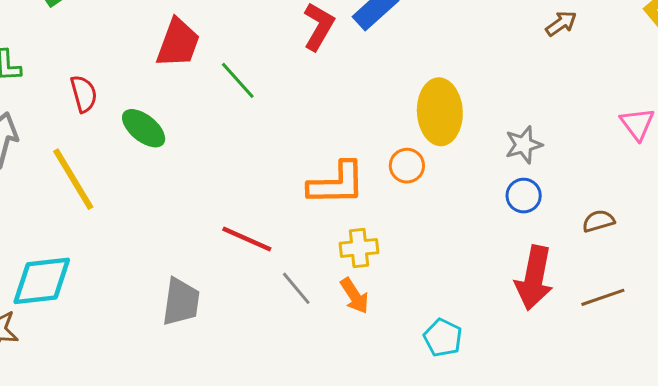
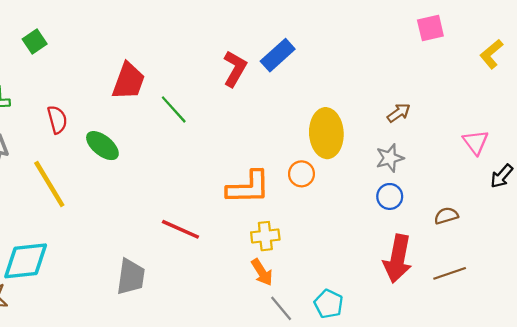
brown arrow: (561, 23) -> (399, 113), moved
gray line: (296, 288) -> (281, 308), moved

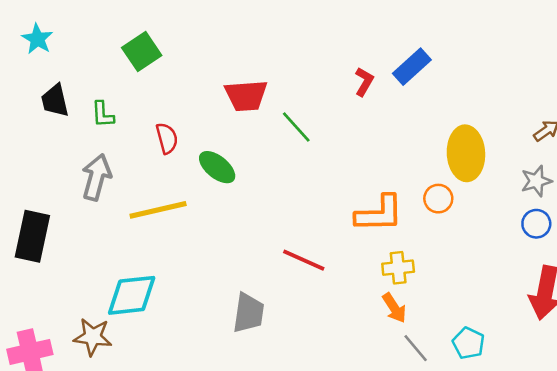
green square: (35, 42) -> (142, 52), size x1.4
red L-shape: (235, 69) -> (364, 82), size x0.7
red trapezoid: (128, 81) -> (246, 96), turned 66
yellow line: (49, 184) -> (158, 210), turned -72

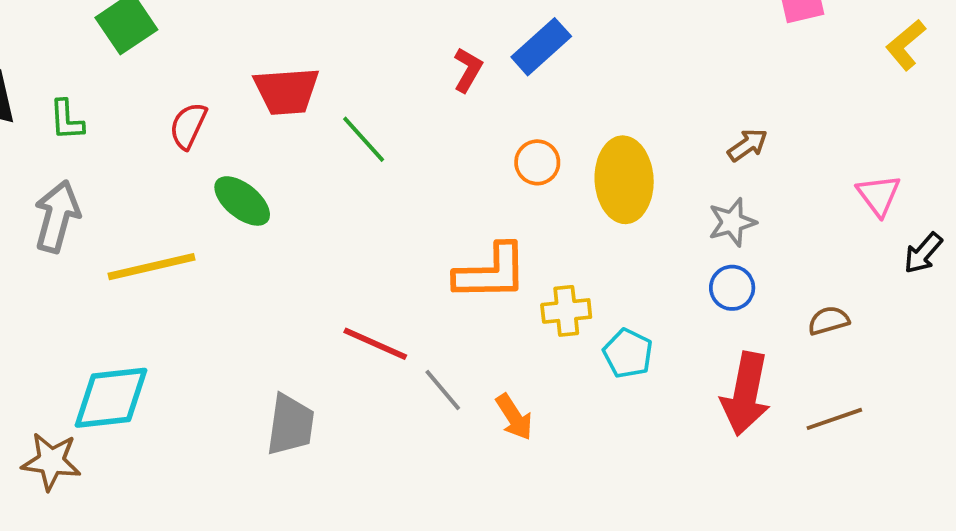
red semicircle: (167, 138) -> (188, 126), moved, turned -140
orange circle: (438, 199) -> (537, 162), moved
yellow cross: (398, 268) -> (566, 311), moved
cyan pentagon: (468, 343) -> (628, 353), moved
gray line: (416, 348) -> (443, 390), moved

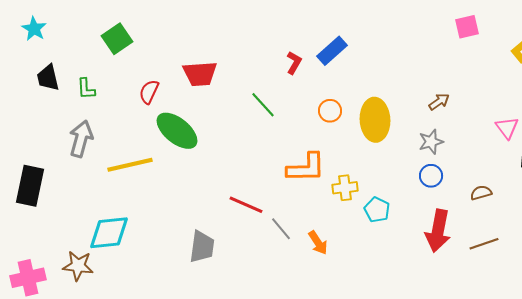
green line: (364, 139) -> (263, 105), moved
green ellipse: (242, 201) -> (177, 131), size x1.4

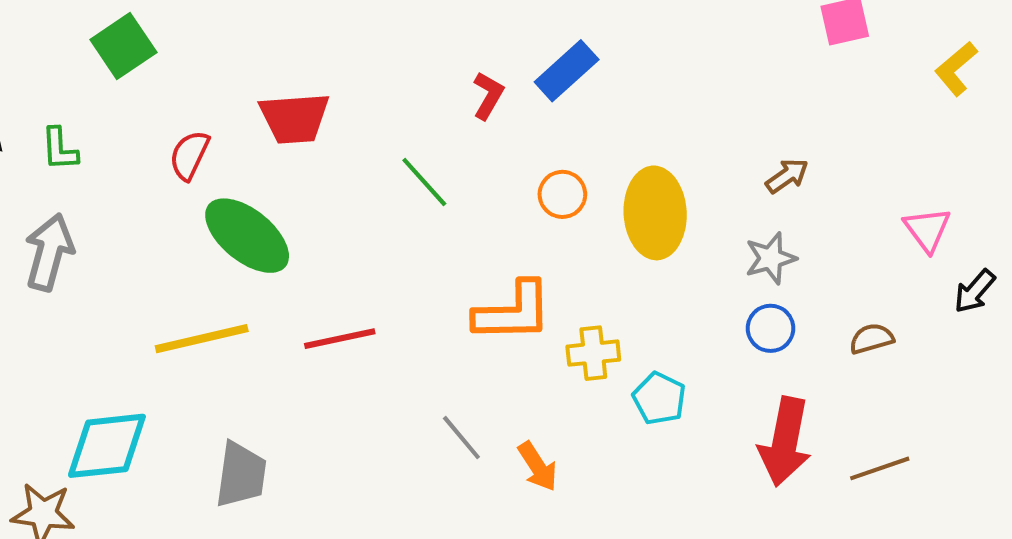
yellow line: (130, 165) -> (202, 339), moved
brown semicircle: (481, 193) -> (872, 339), moved
red line: (246, 205) -> (340, 339), moved, turned -36
gray trapezoid: (202, 247) -> (241, 475), moved

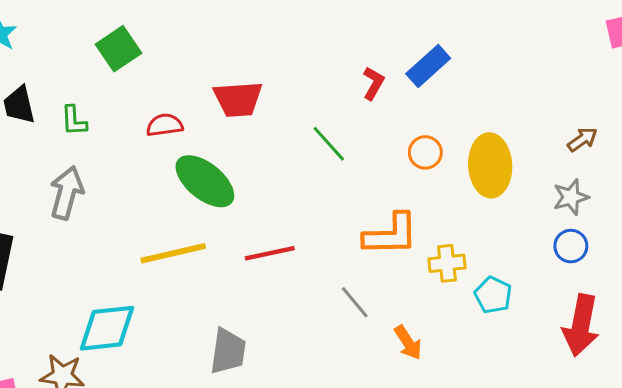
red semicircle: (189, 155) -> (165, 125), turned 57
gray line: (461, 438) -> (355, 302), moved
gray trapezoid: (241, 475) -> (228, 351), moved

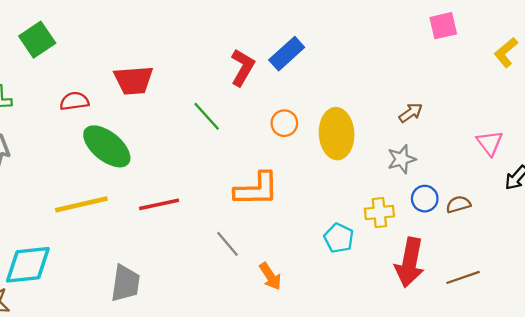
red L-shape: (373, 83) -> (243, 67), size x1.4
blue circle: (571, 246) -> (425, 199), moved
yellow cross: (447, 263) -> (379, 213), moved

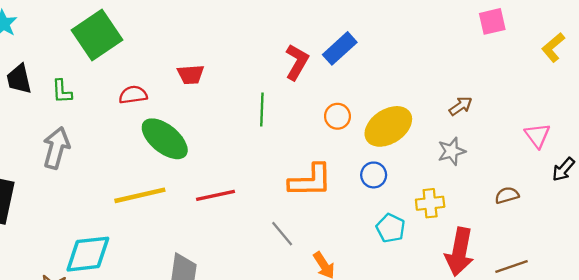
green square: (37, 40) -> (97, 35), size x1.4
red trapezoid: (133, 80) -> (191, 74), size x0.7
green line: (207, 116) -> (262, 109), turned 44
yellow ellipse: (337, 134) -> (388, 126), turned 60
blue circle: (425, 199) -> (374, 175), moved

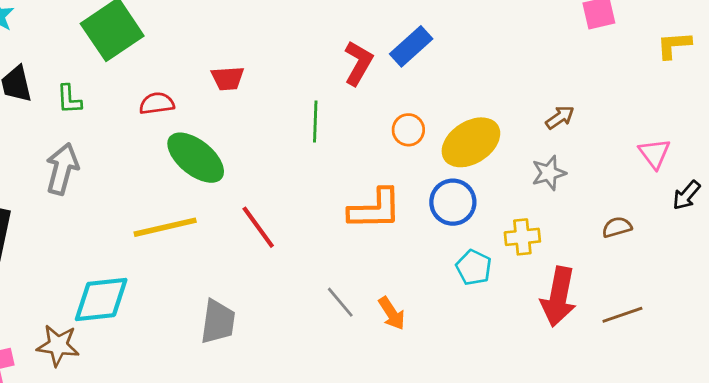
yellow L-shape: (553, 47) -> (674, 45), turned 36
blue circle: (374, 175) -> (453, 202), size x1.4
red line: (216, 195) -> (258, 227), turned 66
gray line: (282, 234) -> (340, 302), moved

